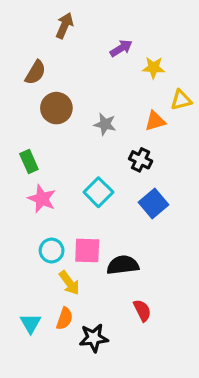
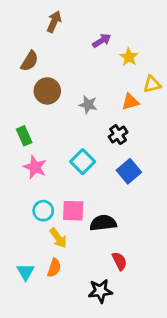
yellow star: (154, 68) -> (129, 57), turned 30
black cross: (141, 160) -> (118, 135), turned 30
black star: (94, 338) -> (100, 291), moved

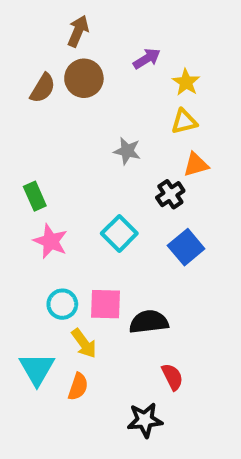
yellow triangle: (152, 84) -> (184, 121), moved
brown circle: (47, 91) -> (84, 78), moved
orange triangle: (130, 102) -> (196, 165), moved
cyan triangle: (26, 272) -> (37, 369), moved, size x1.4

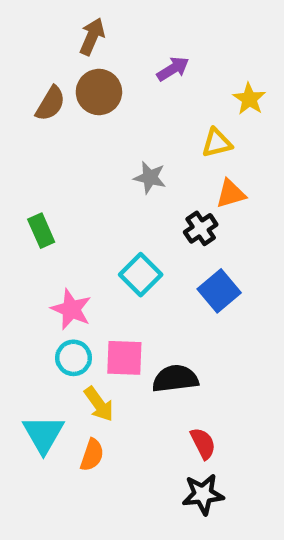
yellow star: (186, 82) -> (249, 99), moved
pink star: (51, 241) -> (71, 309), moved
black star: (145, 420) -> (203, 494), moved

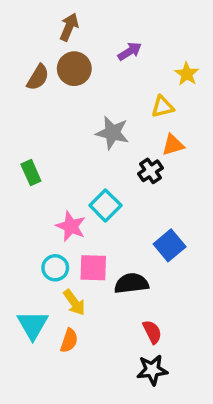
gray star: (150, 178) -> (112, 133), size x1.4
blue square: (219, 291) -> (170, 245), moved
pink star: (71, 309) -> (71, 226), moved

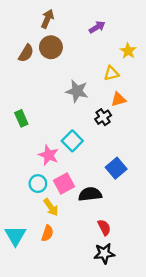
purple arrow: (130, 51) -> (97, 27), moved
pink square: (93, 268) -> (64, 184), turned -30
cyan triangle: (33, 325) -> (15, 236), moved

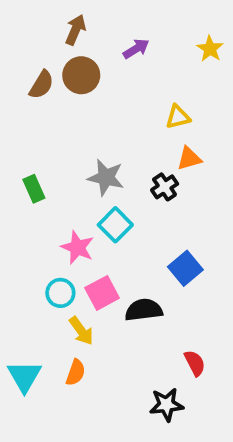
purple arrow: (97, 27) -> (136, 49), moved
yellow star: (128, 51) -> (210, 49), moved
gray star: (77, 91) -> (106, 177), moved
red semicircle: (104, 227) -> (195, 363), moved

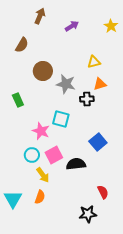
brown circle: (81, 75) -> (43, 71), moved
gray star: (106, 177) -> (66, 84), moved
black cross: (165, 187) -> (87, 99), turned 32
cyan square: (115, 225) -> (61, 119), turned -30

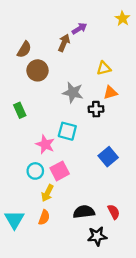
brown arrow: (40, 16) -> (64, 43), moved
yellow star: (111, 26) -> (123, 19), moved
brown circle: (43, 71) -> (37, 70), moved
black semicircle: (76, 164) -> (84, 212), moved
yellow arrow: (43, 175) -> (47, 193), turned 63

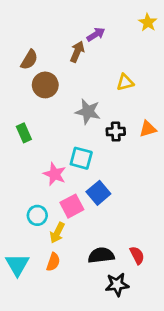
orange triangle: (110, 93) -> (148, 129), moved
blue square: (108, 157) -> (98, 193), moved
cyan circle: (35, 171) -> (37, 215), moved

